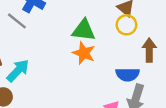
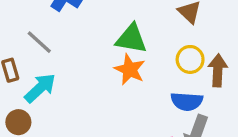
gray line: (17, 21) -> (39, 42), moved
yellow circle: (126, 25) -> (190, 59), moved

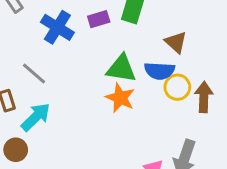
blue semicircle: (187, 101) -> (160, 71), moved

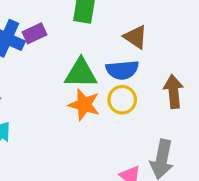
purple rectangle: (99, 19) -> (35, 33), moved
yellow circle: (177, 87) -> (122, 100), moved

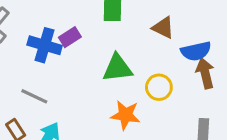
blue semicircle: (122, 70) -> (196, 51), moved
orange star: (84, 105) -> (125, 115), moved

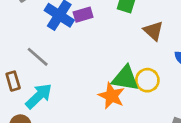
brown triangle: (163, 28) -> (153, 31), moved
green triangle: (117, 68) -> (125, 78), moved

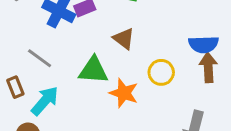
brown triangle: (153, 31) -> (124, 39), moved
green triangle: (125, 78) -> (93, 70), moved

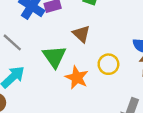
green triangle: (93, 70) -> (54, 57), turned 45

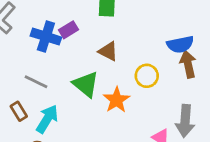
orange star: (77, 78) -> (117, 100), turned 30

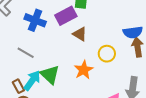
purple rectangle: (69, 30) -> (66, 16), moved, size x1.5
green triangle: (86, 84) -> (50, 75), moved
brown rectangle: (19, 111) -> (18, 86), moved

